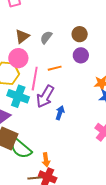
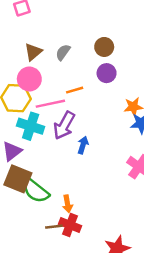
pink line: (35, 79) -> (50, 104), turned 70

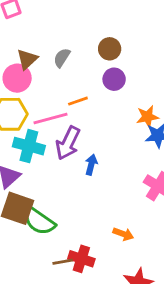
pink circle: (29, 79) -> (17, 78), moved
orange arrow: (67, 204) -> (123, 234), moved, turned -56

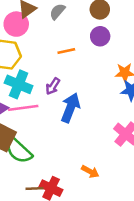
pink line: (50, 119) -> (23, 108), moved
purple arrow: (68, 143) -> (53, 86), size x0.6
blue arrow: (91, 165) -> (70, 108), size x1.6

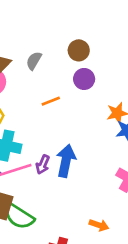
purple arrow: (53, 86) -> (43, 165), moved

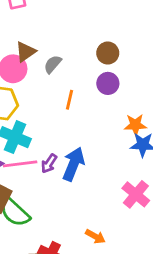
gray semicircle: (34, 61) -> (53, 64), moved
orange line: (51, 101) -> (69, 100), turned -66

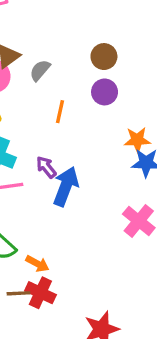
purple arrow: (49, 164) -> (46, 167), moved, turned 108
orange arrow: (95, 236) -> (37, 264), moved

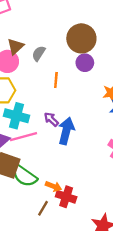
brown circle: (104, 57) -> (81, 38), size x1.6
brown line: (18, 293) -> (43, 208), turned -49
red cross: (40, 293) -> (66, 197), moved

